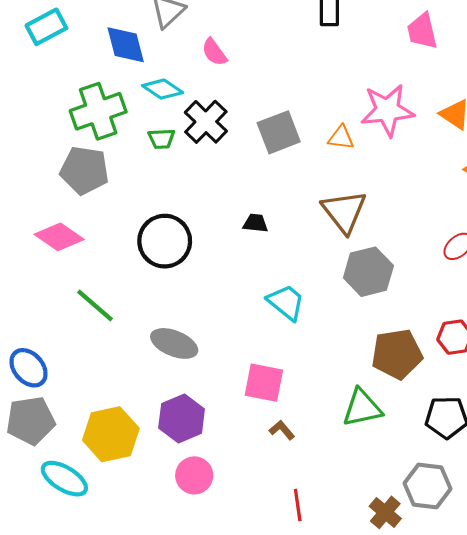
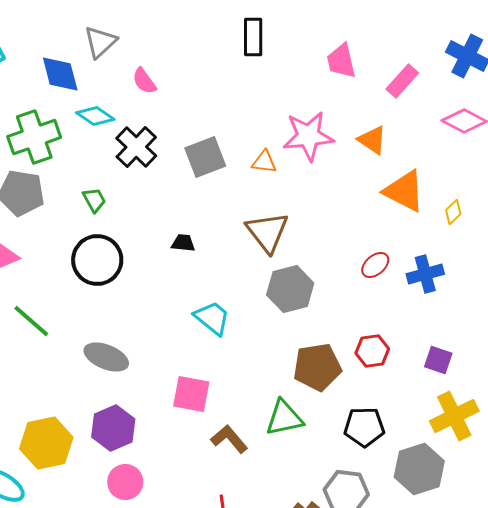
green trapezoid: (162, 139) -> (94, 200), moved, turned -116
brown L-shape: (282, 430) -> (229, 439), moved, size x1.5

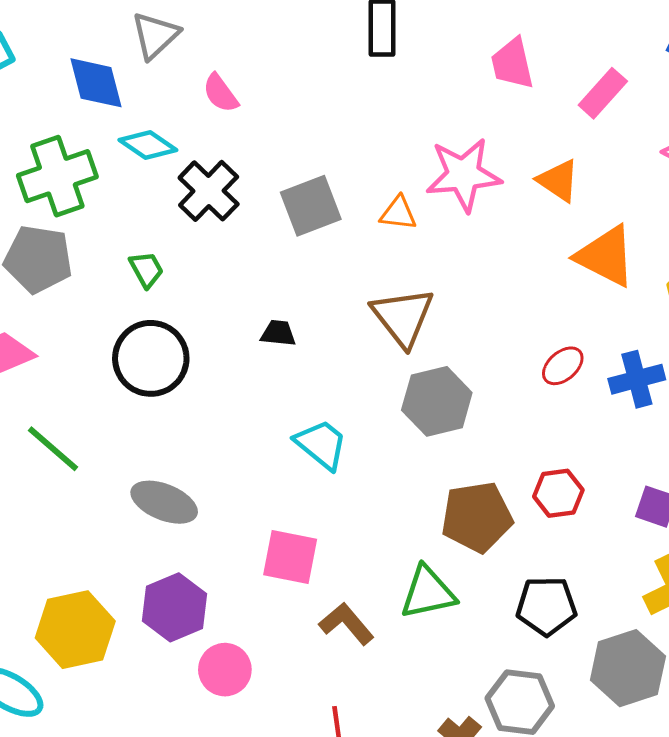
pink circle: (125, 482) -> (225, 670), moved

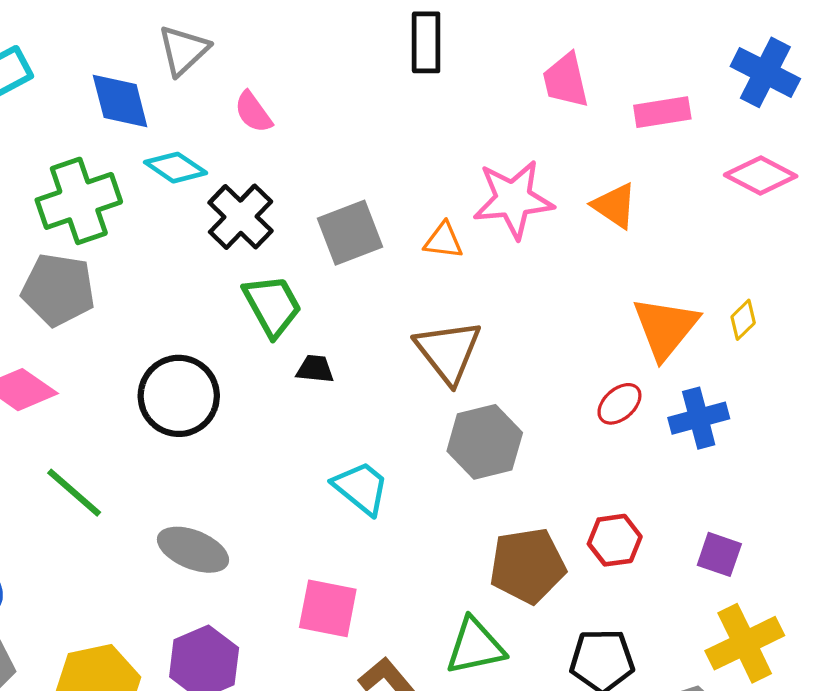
pink rectangle: (603, 93) -> (662, 112), turned 39
orange triangle: (606, 256) -> (665, 328), moved, turned 42
green trapezoid: (146, 269) -> (272, 306), moved, size x1.6

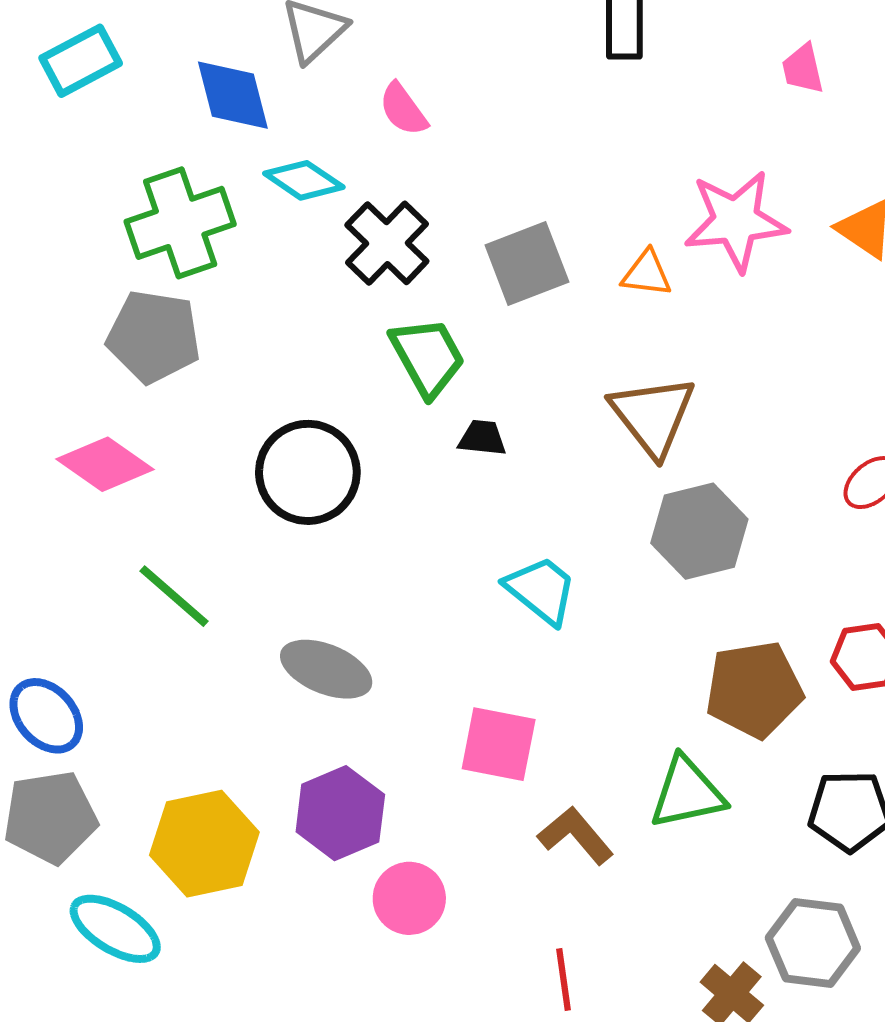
pink trapezoid: (566, 80) -> (803, 69), size x0.7

